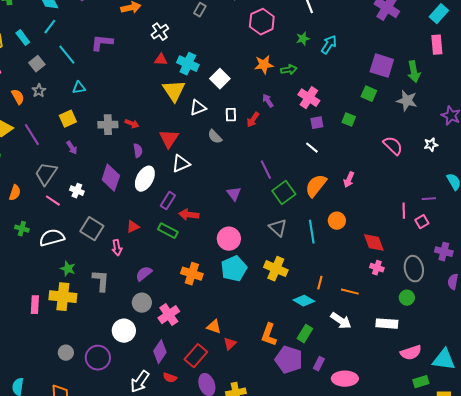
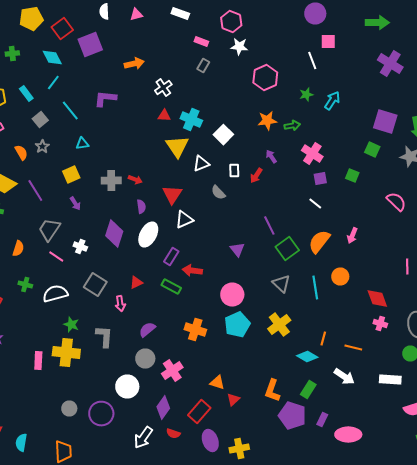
yellow cross: (276, 269) -> (279, 324), turned 30

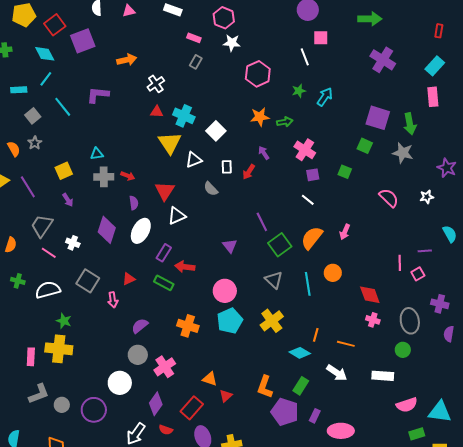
cyan rectangle: (26, 94) -> (19, 90), turned -56
cyan triangle: (82, 144) -> (97, 154), moved
gray L-shape: (104, 336) -> (39, 394), moved, turned 65

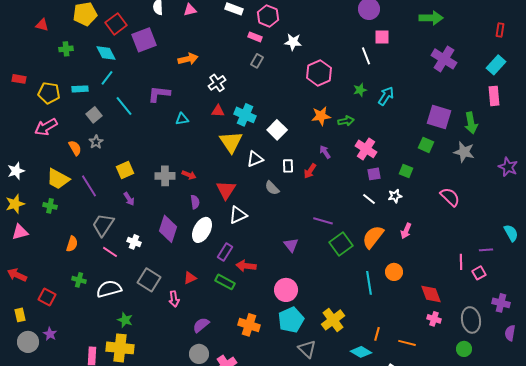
pink hexagon: (224, 18) -> (268, 16), moved
cyan triangle: (97, 154) -> (182, 119), moved
white star: (427, 197) -> (395, 196), moved
purple line: (262, 222) -> (323, 221), turned -48
gray triangle: (274, 280) -> (307, 349), moved

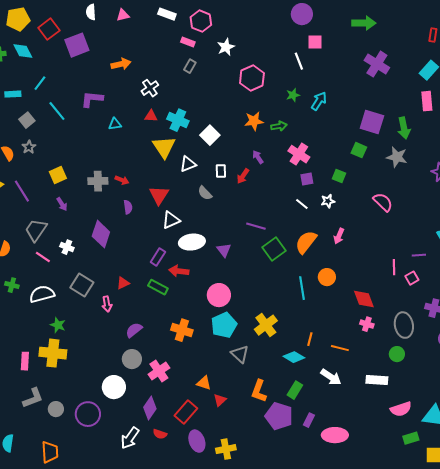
white star: (293, 42) -> (226, 47), turned -30
cyan diamond: (106, 53) -> (23, 51), moved
white ellipse: (202, 230) -> (192, 242), moved, turned 55

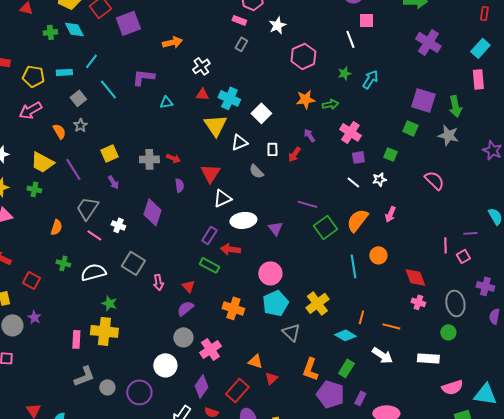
red triangle: (123, 283) -> (188, 286), moved, turned -48

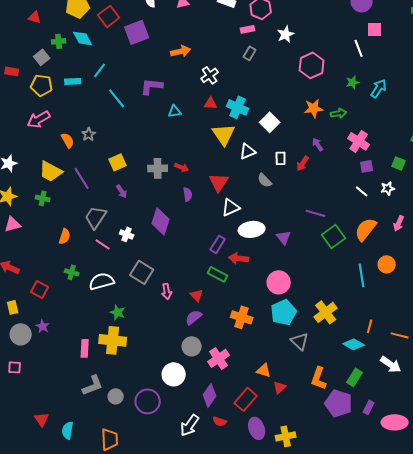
pink rectangle: (239, 20) -> (248, 29), turned -32
gray square: (78, 98) -> (42, 57), moved

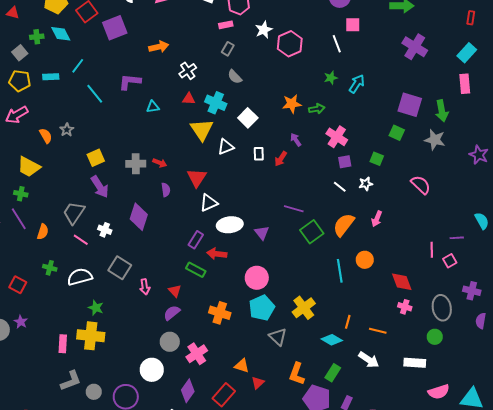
pink hexagon: (312, 65) -> (290, 44), moved
purple line: (82, 178) -> (19, 219), moved
gray semicircle: (265, 180) -> (235, 77), moved
purple arrow: (122, 191) -> (100, 187), size x1.6

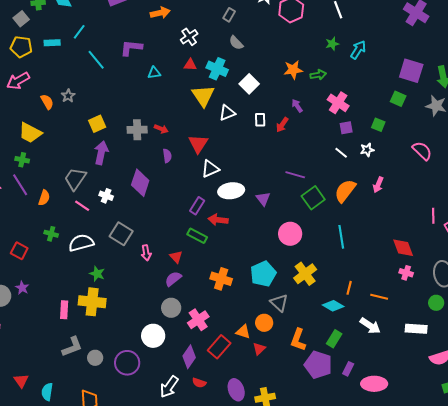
purple arrow: (100, 187) -> (101, 153), turned -135
orange circle: (365, 260) -> (264, 323), moved
pink circle: (257, 278) -> (290, 234), moved
red rectangle: (224, 395) -> (219, 347), moved

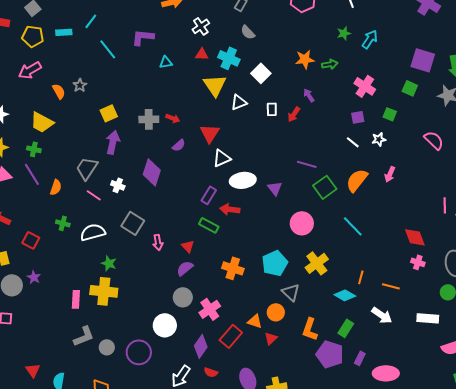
pink cross: (338, 103) -> (365, 86), moved
purple semicircle: (167, 156) -> (179, 145), turned 56
cyan line: (341, 237) -> (353, 226), turned -35

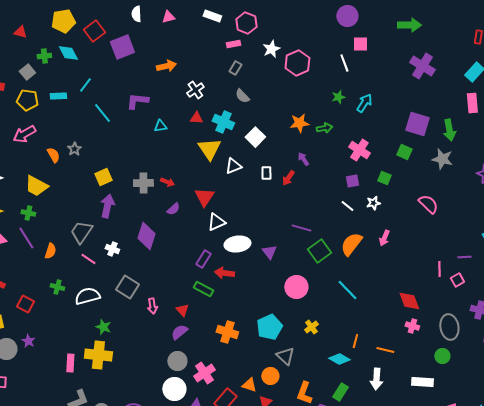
yellow cross: (317, 263) -> (311, 327), size x0.6
white arrow: (382, 315) -> (376, 379), turned 60
white circle: (165, 325) -> (174, 389), moved

